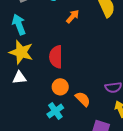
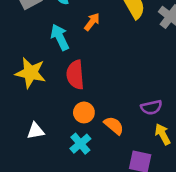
cyan arrow: (19, 24) -> (60, 37), moved
white triangle: (19, 78) -> (36, 131), moved

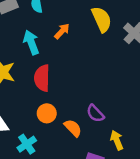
purple semicircle: (151, 107) -> (95, 114), moved, turned 54
cyan cross: (80, 144) -> (27, 144), moved

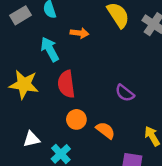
orange arrow: (62, 31) -> (80, 33), turned 63
purple semicircle: (95, 114) -> (125, 93), moved

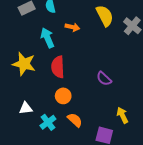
orange semicircle: (105, 130) -> (75, 120), moved

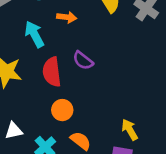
purple semicircle: (104, 79) -> (83, 60), moved
yellow arrow: (122, 115) -> (130, 130), moved

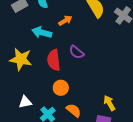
orange arrow: (67, 17) -> (65, 21), turned -40
cyan arrow: (34, 34) -> (42, 32), turned -48

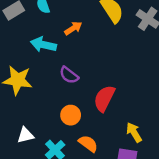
purple semicircle: (76, 52) -> (69, 75), moved
red semicircle: (54, 60) -> (104, 98), moved, turned 35

